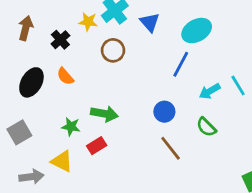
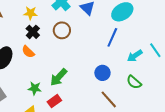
yellow star: (88, 22) -> (30, 13), moved
black cross: (60, 40) -> (33, 32), moved
green arrow: (104, 114) -> (59, 77), turned 126

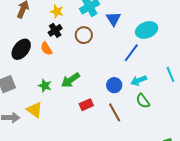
cyan arrow: (135, 56) -> (139, 80), moved
red rectangle: (54, 101) -> (86, 105), moved

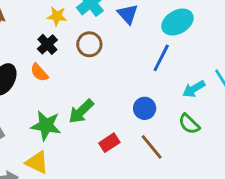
yellow star: (57, 11) -> (57, 16), moved
cyan arrow: (139, 80) -> (194, 89), moved
green star: (45, 86) -> (46, 126), size x1.5

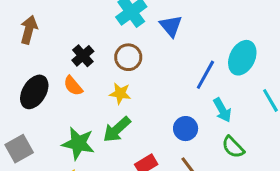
yellow star: (57, 16) -> (120, 93), moved
cyan ellipse: (177, 22) -> (242, 58), moved, turned -36
cyan arrow: (194, 89) -> (222, 110), moved, turned -90

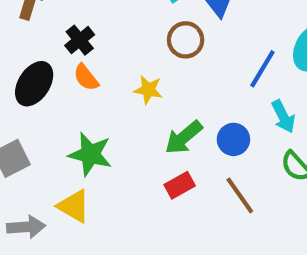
black cross: (83, 56) -> (80, 40), moved
brown circle: (128, 57) -> (186, 40), moved
green arrow: (117, 129) -> (184, 137), moved

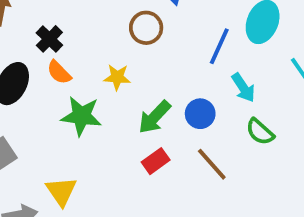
green star: (90, 154) -> (81, 116), moved
yellow triangle: (74, 206) -> (61, 191), turned 32

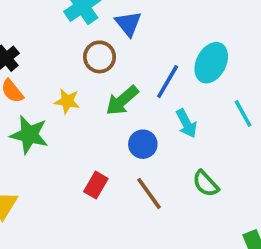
green arrow: (154, 117) -> (122, 101), moved
green semicircle: (260, 132) -> (206, 184), moved
red rectangle: (156, 161) -> (96, 185), turned -30

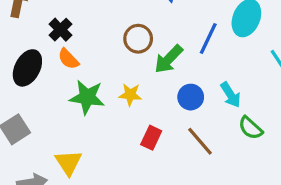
brown circle: (100, 57) -> (138, 39), moved
yellow star: (67, 101) -> (130, 95), moved
cyan arrow: (186, 123) -> (231, 95), moved

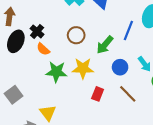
brown circle: (138, 39) -> (76, 35), moved
black ellipse: (27, 68) -> (16, 41), moved
yellow star: (130, 95) -> (83, 68), size x1.5

